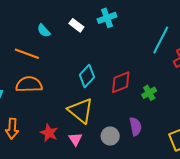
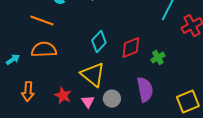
purple semicircle: (135, 127) -> (145, 90), size x1.4
gray circle: (110, 136) -> (112, 99), moved

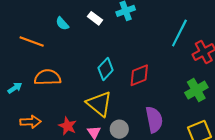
orange line: (42, 21) -> (32, 42), moved
green cross: (158, 58) -> (196, 90), moved, size x1.5
orange arrow: (28, 92) -> (31, 122), turned -96

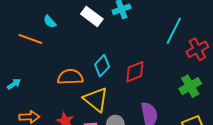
white rectangle: (95, 18) -> (92, 16), size x1.5
cyan semicircle: (62, 24) -> (50, 22), moved
orange semicircle: (47, 77) -> (70, 77), moved

